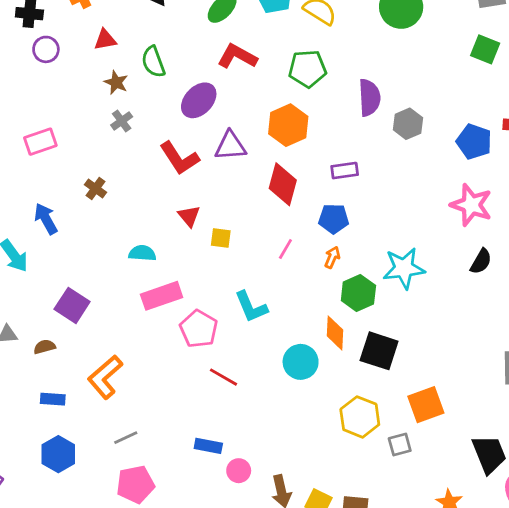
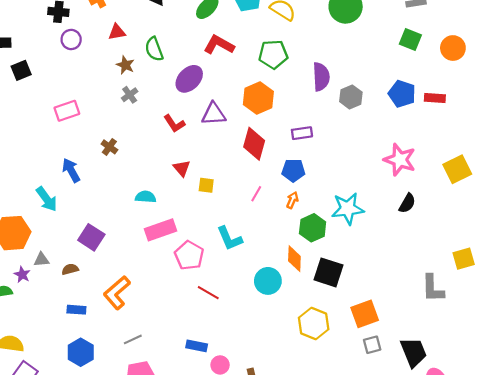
blue pentagon: (474, 142) -> (402, 94), moved
red L-shape: (179, 158) -> (174, 124), size x0.7
gray square: (400, 444) -> (372, 345), moved

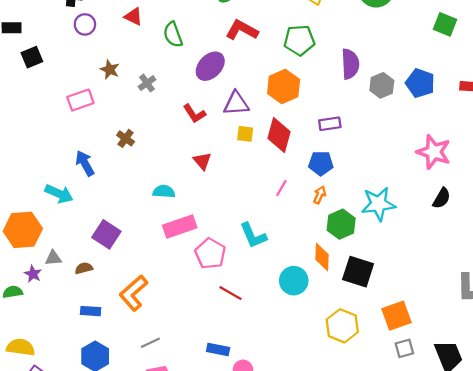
red triangle: (117, 32) -> (133, 17), turned 36
brown star: (125, 65) -> (110, 70), moved
blue pentagon: (402, 94) -> (420, 83), moved
yellow square: (206, 185) -> (245, 134), moved
cyan arrow: (47, 199) -> (59, 194), turned -30

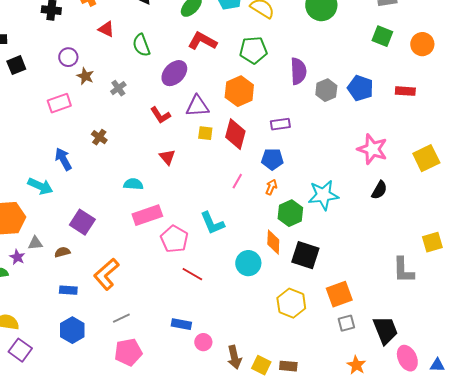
purple circle: (85, 24) -> (68, 57), moved

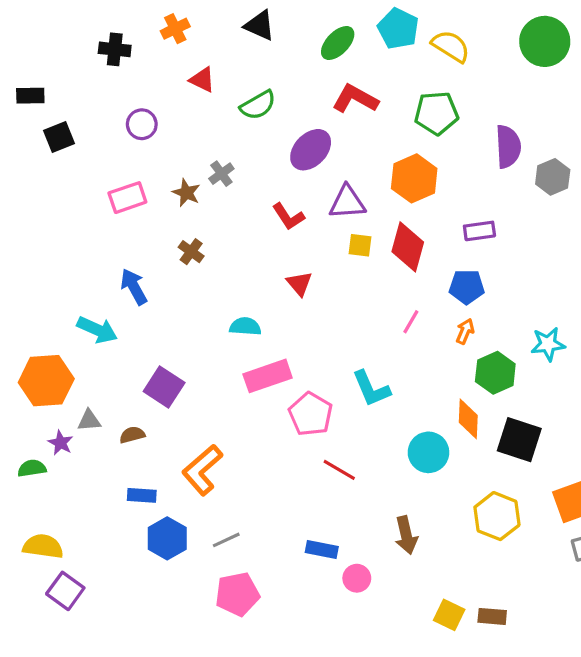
green semicircle: (141, 45) -> (258, 105), turned -100
brown star: (85, 76) -> (186, 193), moved
cyan star: (323, 195) -> (548, 344), size x0.7
blue hexagon: (72, 330) -> (167, 538), moved
brown arrow: (234, 357) -> (406, 535), moved

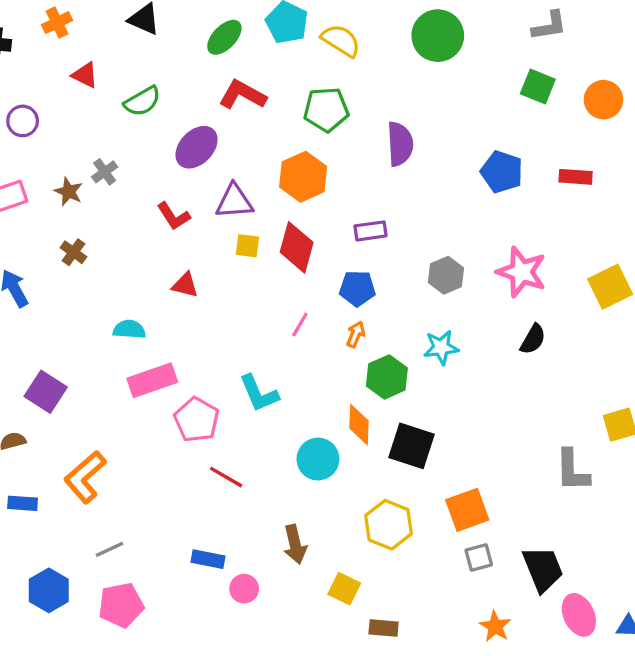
gray hexagon: (553, 177) -> (446, 275), moved
red triangle: (299, 284) -> (185, 285), turned -36
blue hexagon: (167, 538) -> (49, 590), moved
yellow square: (449, 615) -> (344, 589), moved

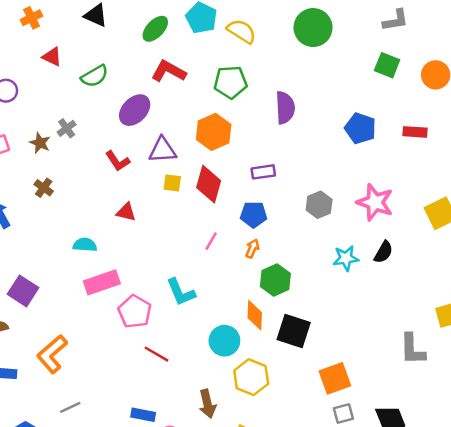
cyan star: (441, 347) -> (346, 258), moved
yellow hexagon: (389, 525) -> (251, 377), moved

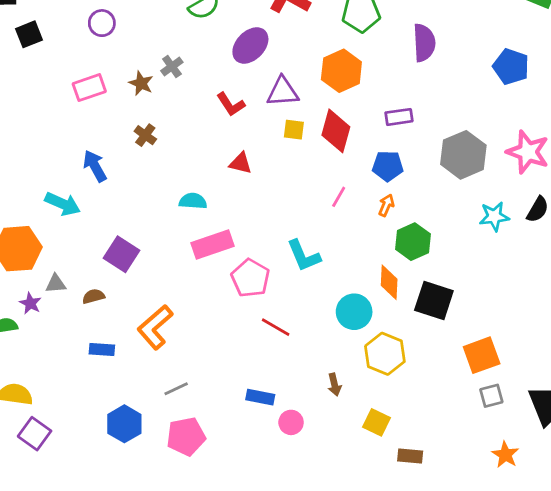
gray hexagon: (319, 205) -> (463, 155), size x1.5
brown arrow: (207, 404) -> (334, 385), size x0.7

